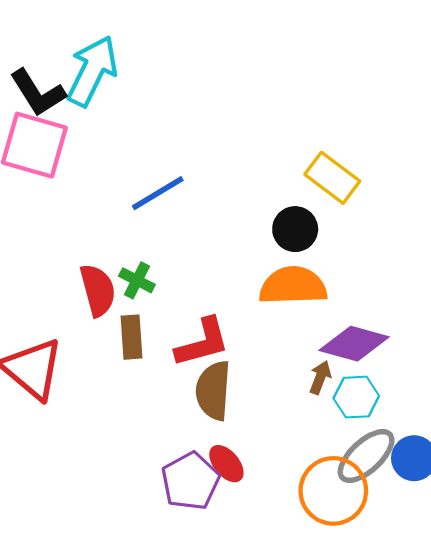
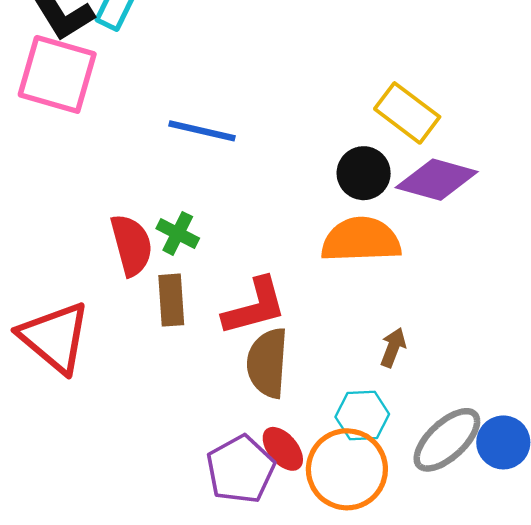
blue line: (158, 193) -> (202, 131), turned 44
purple diamond: (354, 344) -> (437, 180), moved
cyan hexagon: (356, 397) -> (362, 415), moved
orange circle: (333, 491) -> (347, 469), moved

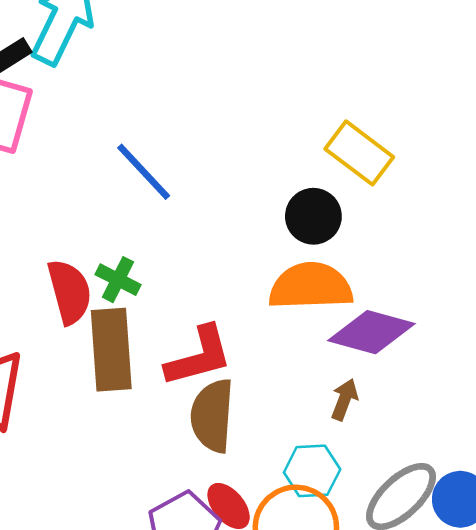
blue line: (202, 131) -> (144, 172), turned 34
purple diamond: (437, 180) -> (371, 332), moved
brown rectangle: (171, 300) -> (111, 350), size x1.5

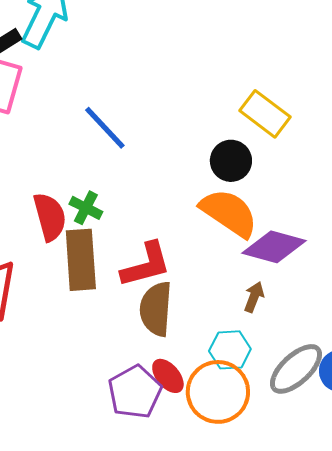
orange semicircle: (311, 286) -> (229, 213), turned 36

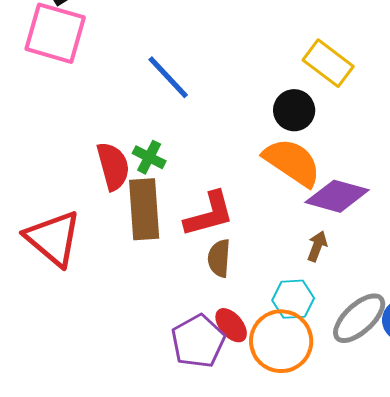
brown semicircle: (156, 309) -> (219, 258), size x0.7

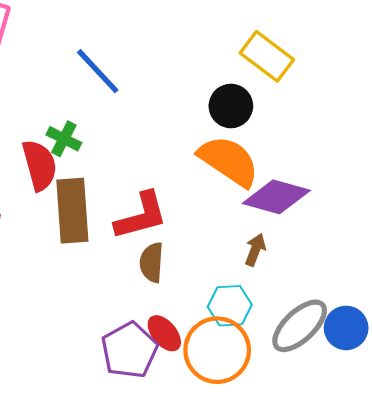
green cross: (149, 157) -> (64, 139), moved

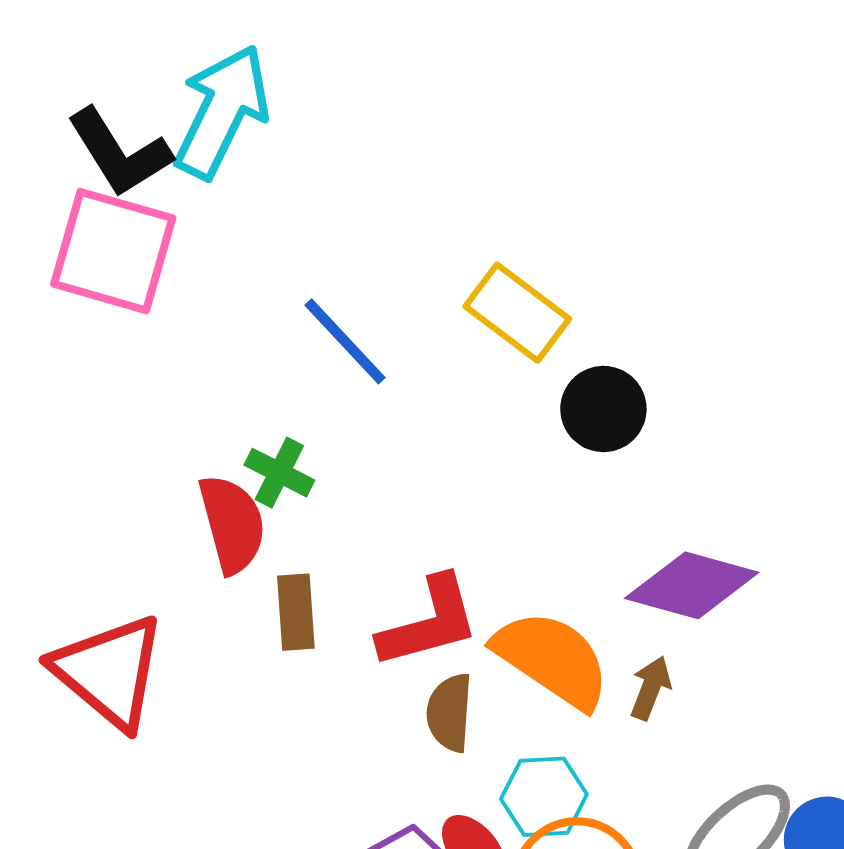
yellow rectangle: (267, 56) -> (517, 313), moved
orange semicircle: (229, 161) -> (552, 659), moved
brown rectangle: (72, 211) -> (296, 612), size x0.6
cyan hexagon: (230, 306) -> (544, 797), moved

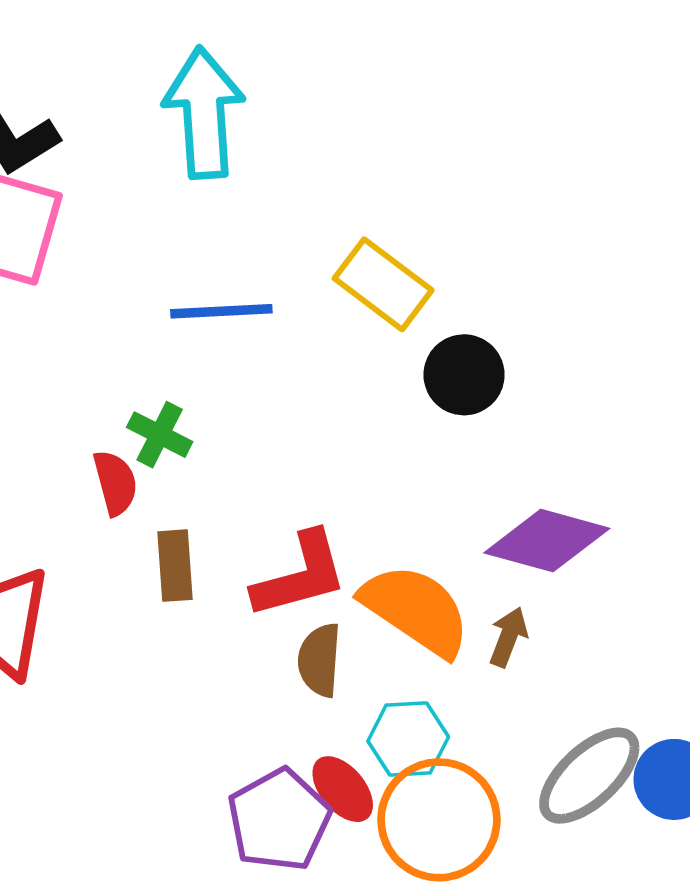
cyan arrow: (222, 112) -> (204, 113), moved, turned -30
blue line: (345, 341) -> (221, 311), turned -50
red semicircle: (232, 524) -> (115, 483), size x0.7

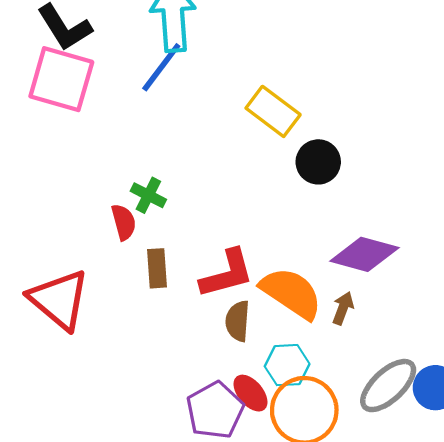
blue line: (221, 311) -> (161, 67), moved, turned -50

